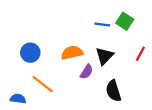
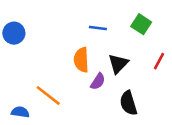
blue line: (102, 25) -> (98, 28), moved
blue circle: (30, 53) -> (14, 33), moved
orange semicircle: (72, 53) -> (81, 60), turned -80

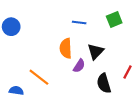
green square: (141, 24) -> (114, 20), turned 35
red line: (159, 61) -> (128, 72), moved

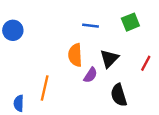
red line: (128, 72) -> (146, 63), moved
orange line: (39, 77) -> (45, 88), turned 65
blue semicircle: (16, 91) -> (19, 103), turned -96

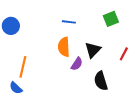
blue line: (90, 26) -> (69, 22), moved
orange line: (45, 88) -> (23, 67), moved
blue semicircle: (19, 103) -> (16, 88), turned -48

